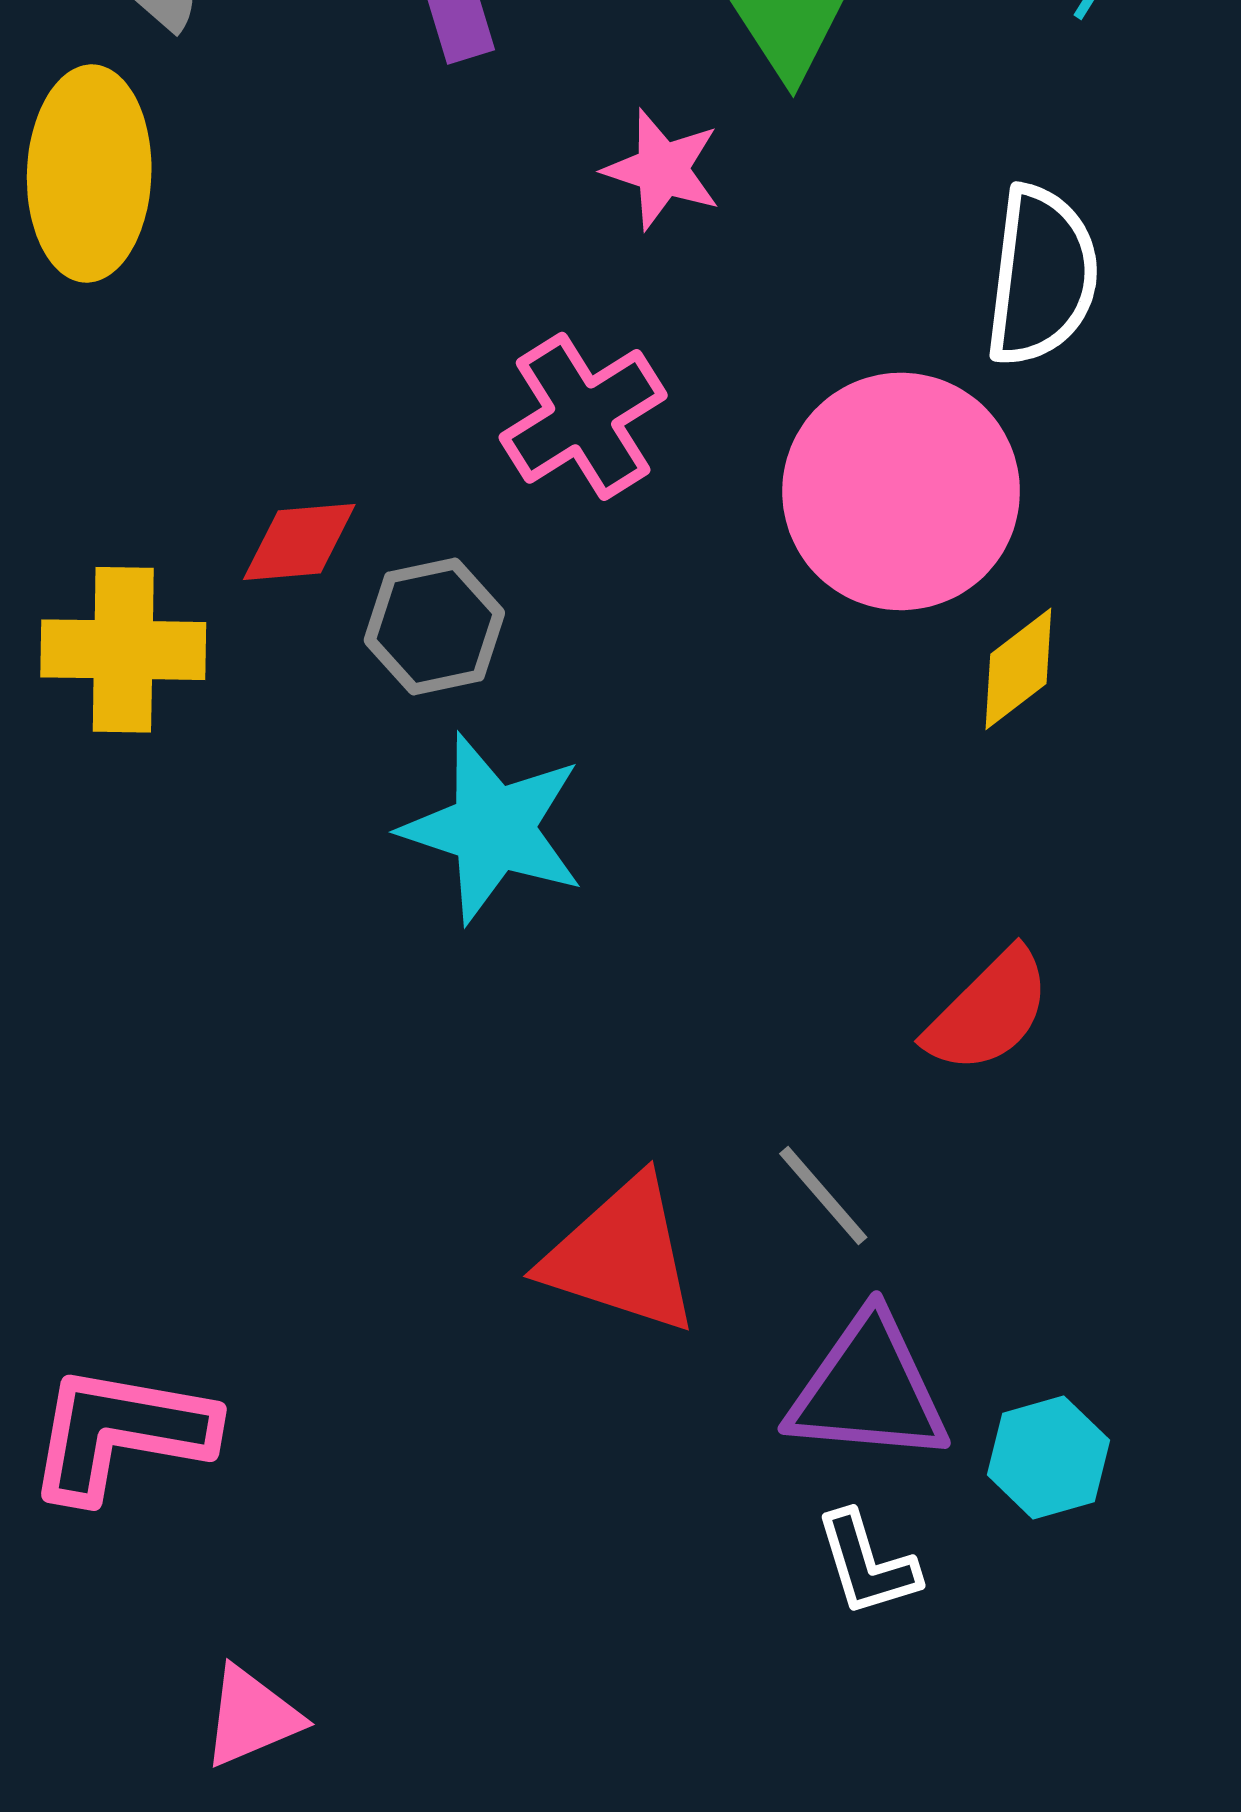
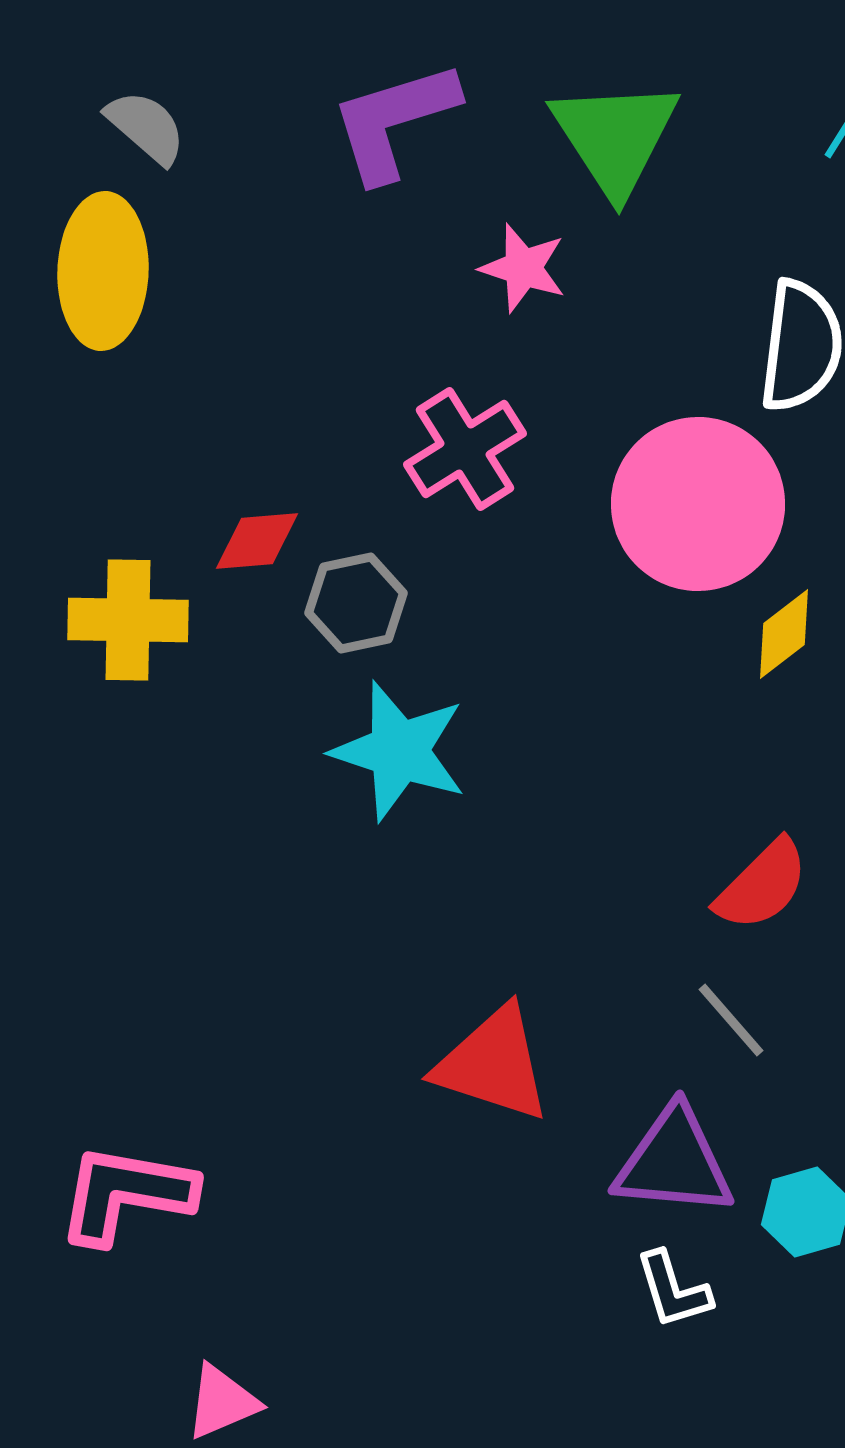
gray line: (823, 1196) -> (731, 1020), moved

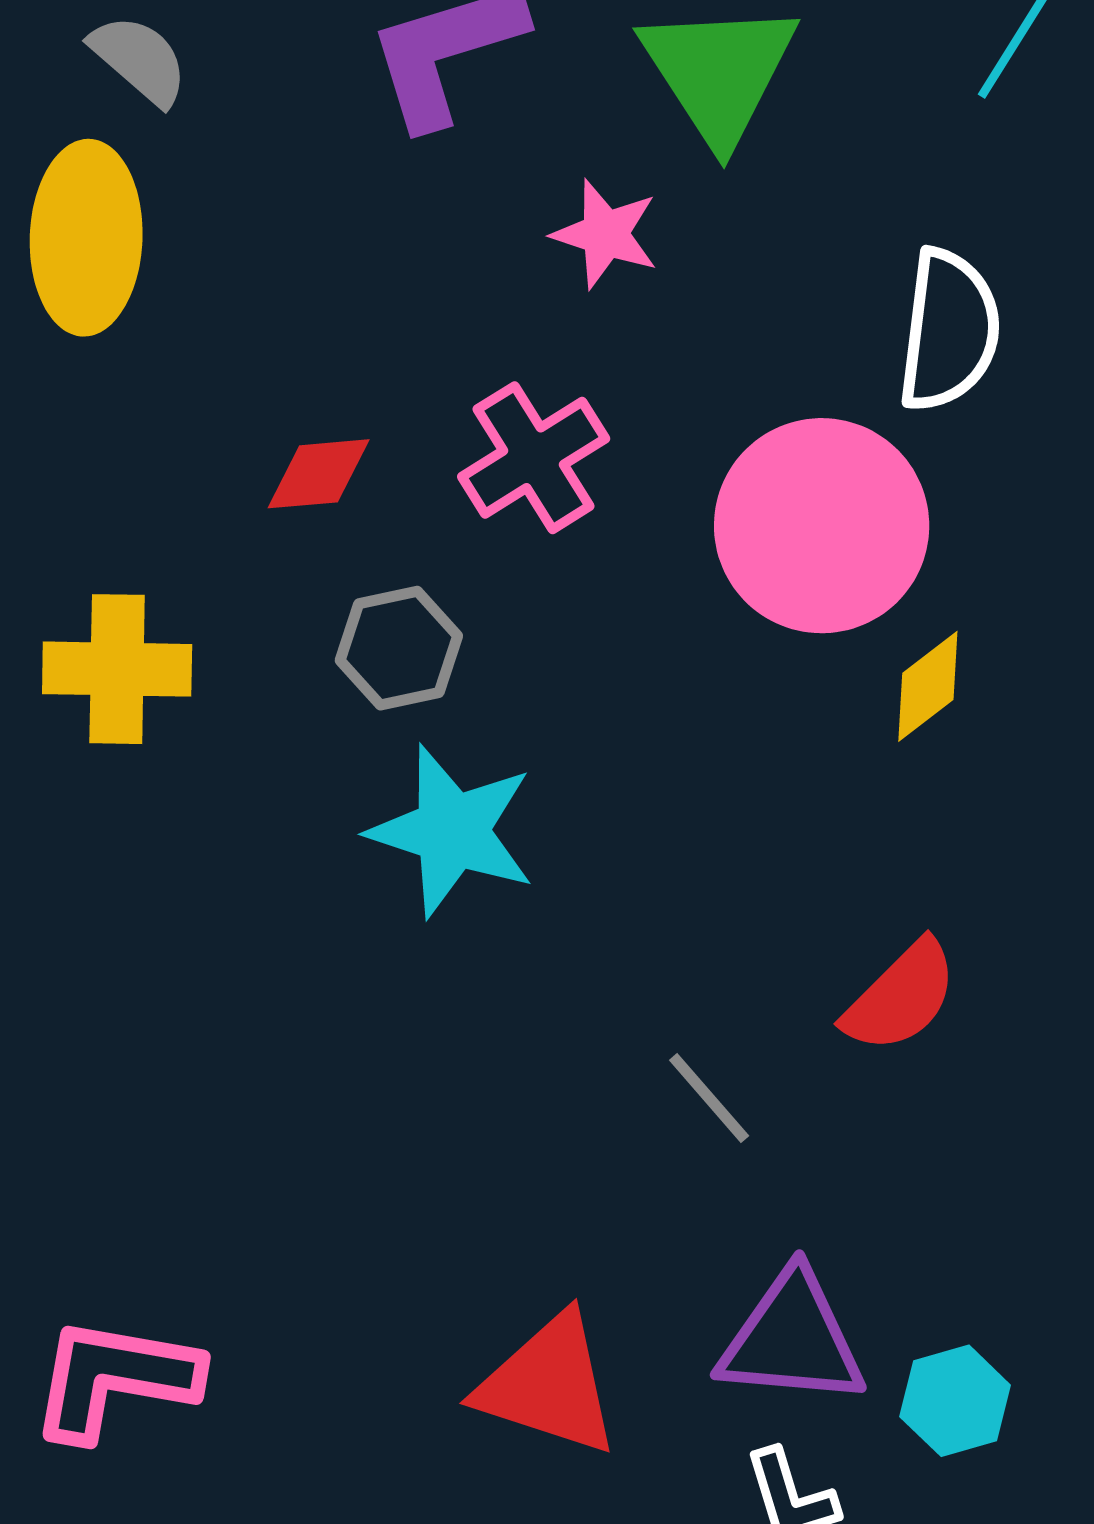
red diamond: (257, 541) -> (319, 474), moved
gray line: (731, 1020) -> (709, 1098), moved
red triangle: (493, 1064) -> (548, 1385), moved

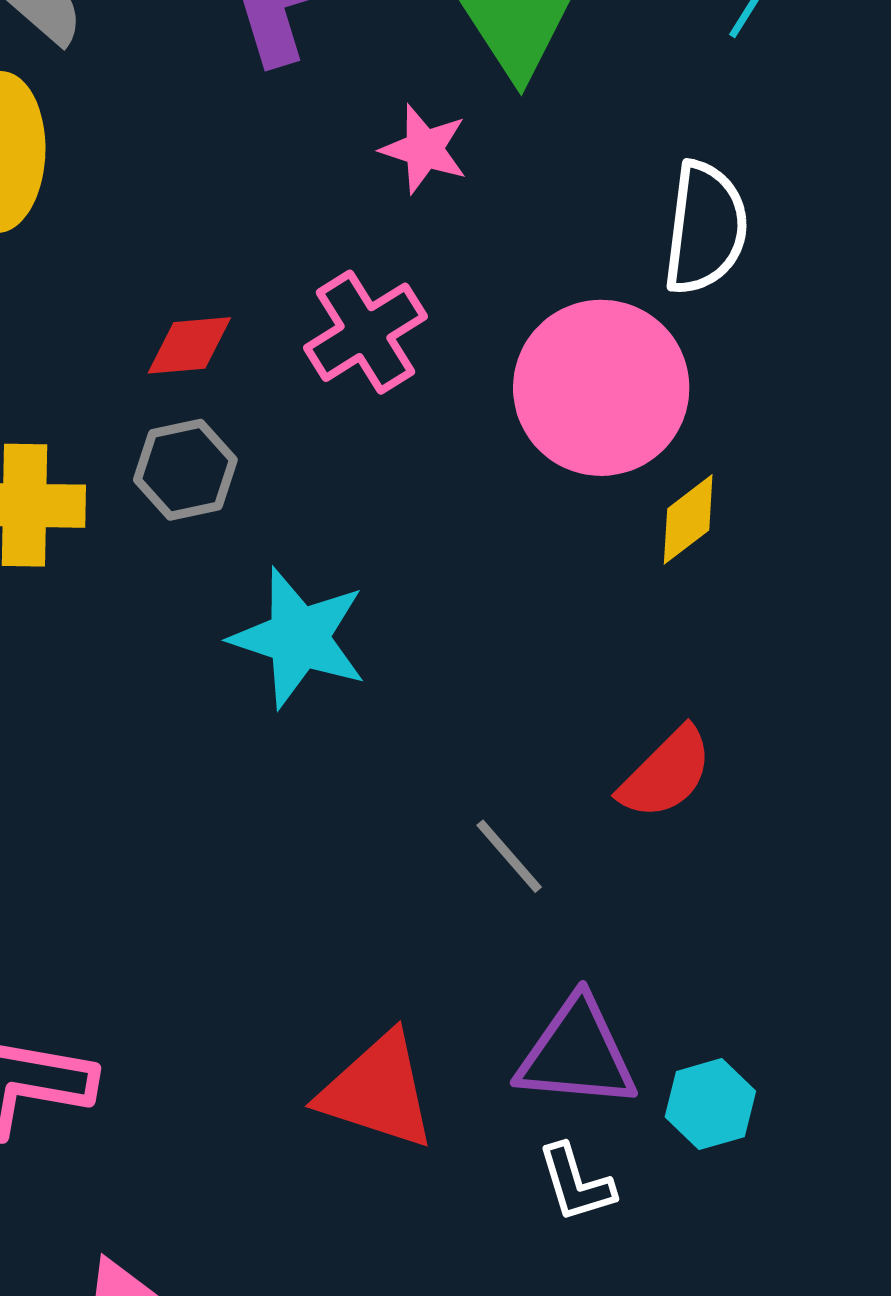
gray hexagon: (399, 648) -> (185, 470), moved

